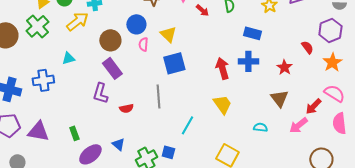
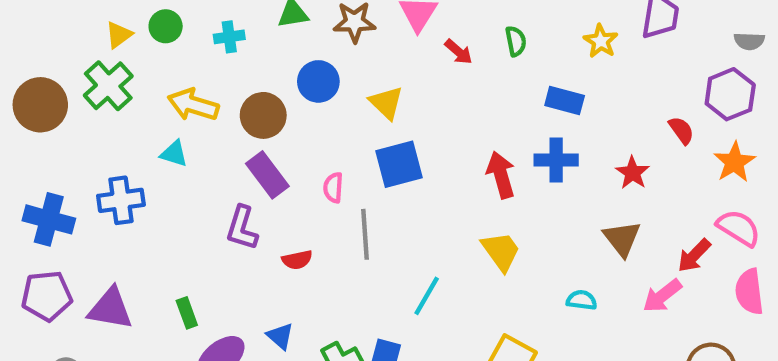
yellow arrow: (77, 21) -> (193, 105), moved, turned -125
pink semicircle: (143, 44) -> (333, 188), moved
cyan triangle: (68, 58) -> (174, 154), turned 32

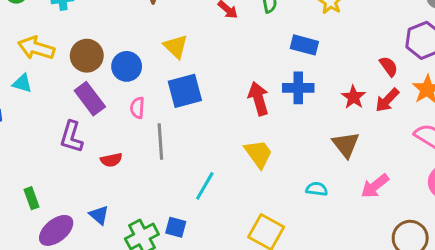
blue circle: (318, 81) -> (127, 66), moved
red arrow: (694, 256) -> (387, 100), moved

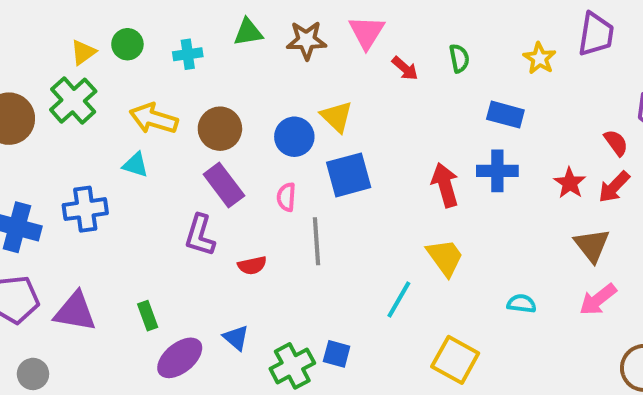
blue circle: (127, 66) -> (294, 137), moved
brown triangle: (346, 145) -> (592, 245), moved
cyan line: (205, 186) -> (399, 300), moved

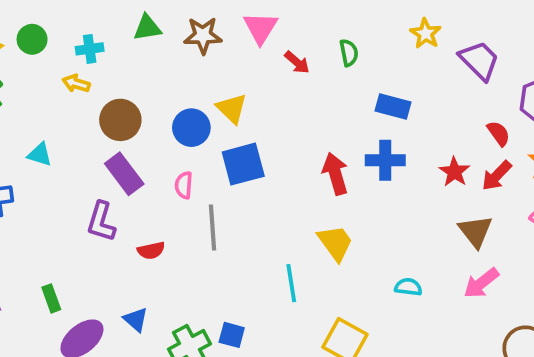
purple trapezoid: (596, 34) -> (479, 60), moved, turned -54
yellow star: (540, 58) -> (426, 34), moved
yellow arrow: (154, 119) -> (76, 83), moved, size x0.6
cyan line: (399, 300) -> (291, 283), turned -39

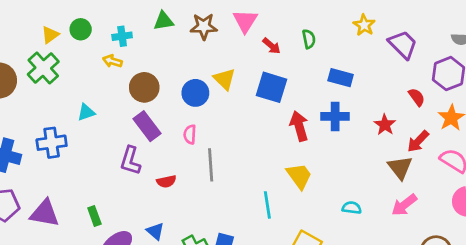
cyan triangle: (40, 154) -> (86, 112), turned -36
blue square: (243, 164) -> (271, 87), moved, turned 32
red arrow: (497, 176) -> (418, 141), moved

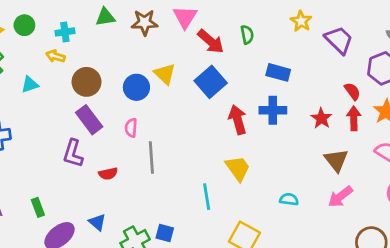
red arrow: (271, 46) -> (211, 41), size x1.5
blue square: (271, 87) -> (211, 82), turned 32
cyan triangle: (86, 112) -> (30, 85), moved
red arrow: (418, 141) -> (354, 118), moved, turned 135

